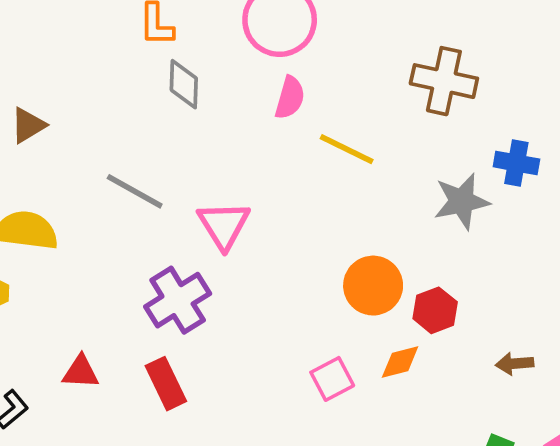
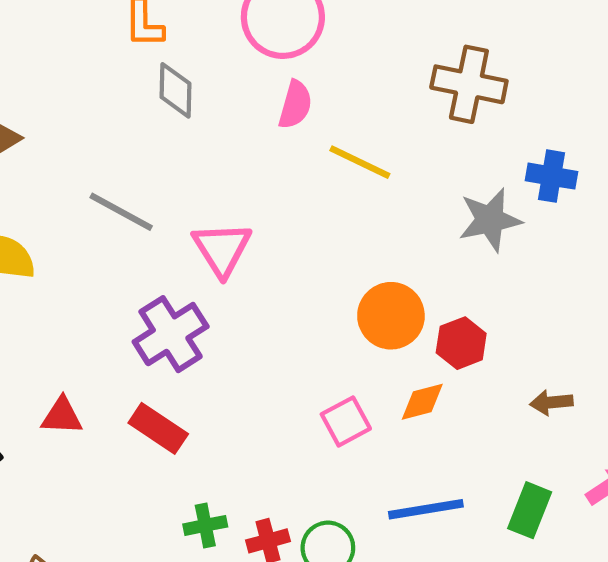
red rectangle: (166, 384) -> (158, 428), turned -30

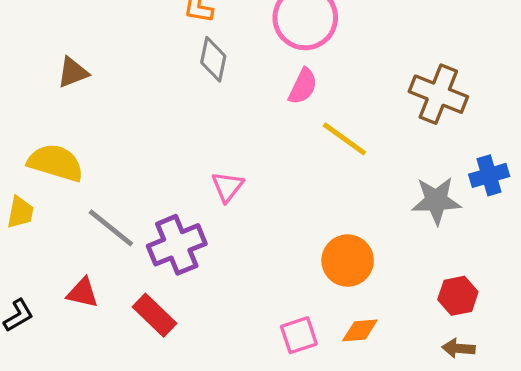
blue cross: (551, 176) -> (489, 175), turned -36
gray line: (121, 212) -> (111, 228), moved
pink triangle: (222, 249) -> (227, 187), size x0.7
red hexagon: (461, 343) -> (458, 296), moved

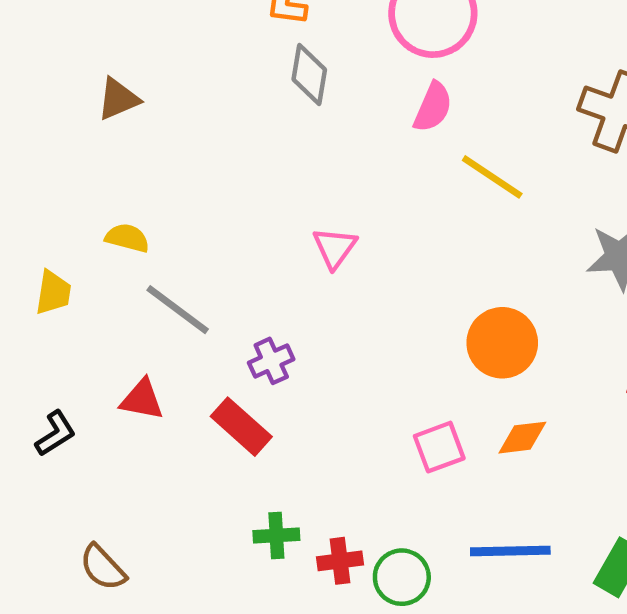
yellow semicircle: (56, 163) -> (127, 238), moved, size x0.6
purple cross: (177, 245) -> (271, 361), moved, size x0.6

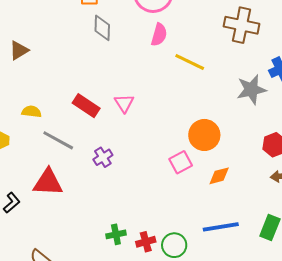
red triangle: (142, 400) -> (48, 182), size x1.5
red rectangle: (241, 427) -> (86, 106), moved
pink square: (439, 447) -> (181, 162), moved

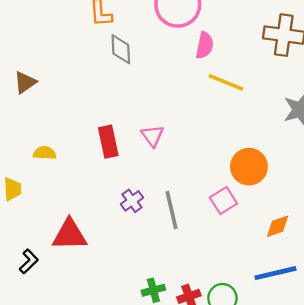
pink semicircle: (159, 35) -> (205, 45), moved
red rectangle: (86, 106) -> (108, 142), turned 48
gray line: (58, 140) -> (171, 210), moved, turned 52
orange diamond: (219, 176) -> (278, 226), moved

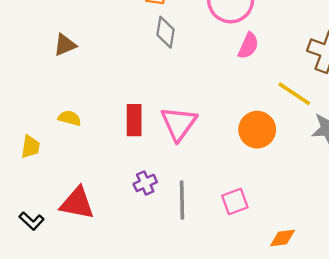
yellow line: (226, 82) -> (294, 94), moved
pink triangle: (152, 136) -> (179, 123), size x1.6
orange circle: (249, 167) -> (257, 130), moved
black L-shape: (29, 261) -> (32, 221), turned 75

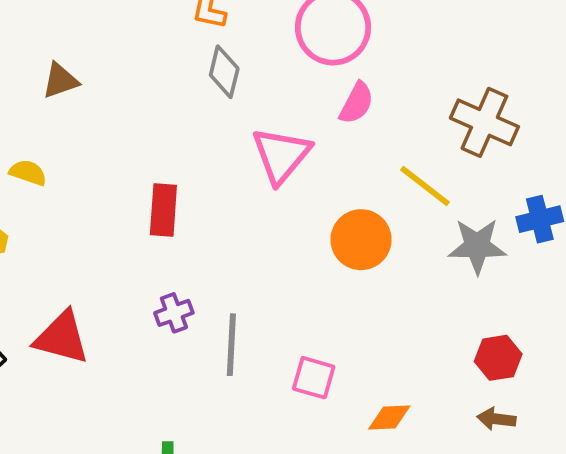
yellow semicircle: (70, 118) -> (28, 173), moved
pink triangle: (179, 123) -> (281, 155), moved
pink square: (235, 201) -> (314, 378), moved, turned 32

